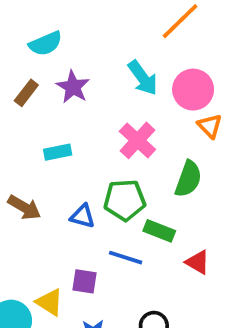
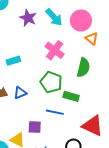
purple star: (73, 87) -> (28, 18), moved
green pentagon: (125, 200) -> (51, 82), turned 30
blue triangle: (83, 216) -> (20, 93), moved, turned -32
red triangle: (198, 262) -> (93, 126), moved, size x1.6

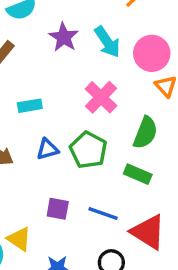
blue triangle: (20, 93) -> (47, 149), moved
green rectangle: (71, 96) -> (138, 174), moved
blue line: (55, 112) -> (103, 214), moved
purple square: (35, 127) -> (58, 209), moved

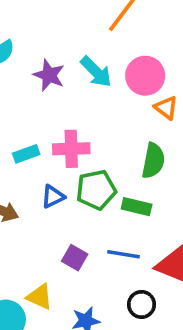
pink cross: (101, 97) -> (71, 149), moved, turned -36
green pentagon: (88, 150) -> (96, 190), turned -30
green rectangle: (138, 174) -> (137, 207), moved
purple square: (58, 209) -> (75, 258), turned 30

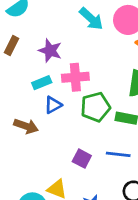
purple star: (49, 75) -> (50, 51), moved
blue triangle: (53, 197) -> (53, 105), moved

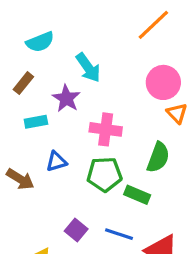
cyan arrow: (91, 19) -> (88, 68), moved
pink cross: (75, 77) -> (106, 129), moved
cyan rectangle: (42, 83) -> (36, 122), moved

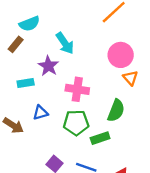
brown rectangle: (23, 83) -> (16, 44), moved
green rectangle: (137, 195) -> (100, 138), turned -42

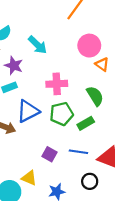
purple star: (48, 66) -> (14, 66), moved
green semicircle: (116, 111) -> (95, 96), turned -42
blue triangle: (40, 113) -> (28, 111), size x1.6

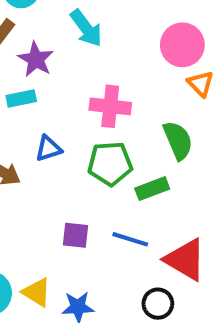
blue triangle: (28, 111) -> (48, 149), size x0.6
purple square: (50, 154) -> (76, 235), turned -32
yellow triangle: (29, 178) -> (37, 292), moved
black circle: (90, 181) -> (158, 304), moved

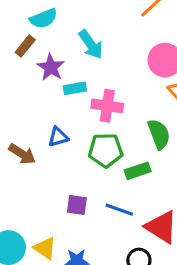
cyan rectangle: (21, 99) -> (75, 88), moved

